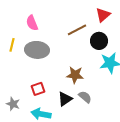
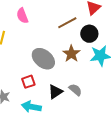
gray ellipse: (37, 50) -> (43, 59), moved, turned 35
brown star: (75, 75) -> (71, 54), moved, turned 30

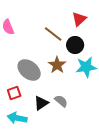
brown line: (67, 23) -> (53, 34), turned 66

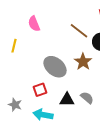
black triangle: (41, 103) -> (67, 100), turned 35

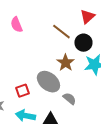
gray ellipse: (55, 67) -> (48, 82), moved
black triangle: (67, 100) -> (50, 120), moved

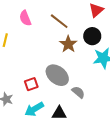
brown line: (61, 32) -> (59, 21), moved
brown star: (65, 63) -> (68, 44), moved
cyan arrow: (25, 116) -> (34, 109), turned -42

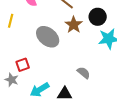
gray ellipse: (57, 75) -> (48, 37), moved
red square: (31, 84) -> (23, 65), moved

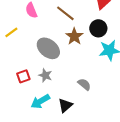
yellow line: (11, 21) -> (11, 32), turned 40
gray star: (12, 80) -> (45, 75), moved
black triangle: (65, 94) -> (65, 105), turned -42

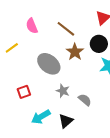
gray star: (45, 75) -> (63, 91), moved

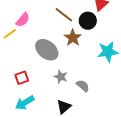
pink semicircle: (32, 26) -> (23, 20), moved, turned -119
black circle: (99, 44) -> (88, 21), moved
cyan arrow: (41, 117) -> (25, 103), moved

